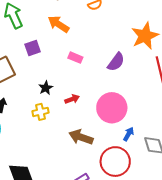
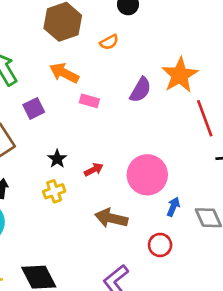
pink rectangle: (75, 58) -> (89, 101), moved
purple semicircle: (116, 62) -> (140, 90), moved
red circle: (115, 162) -> (160, 245), size x0.6

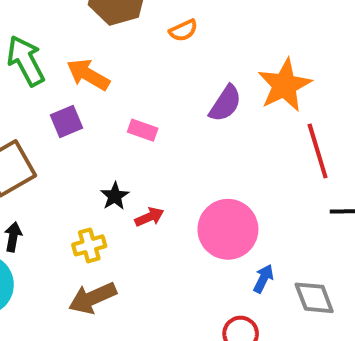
orange arrow: (64, 73) -> (88, 75), moved
pink rectangle: (89, 101) -> (143, 130), moved
black star: (57, 159) -> (115, 196), moved
brown arrow: (111, 218) -> (93, 298), moved, turned -40

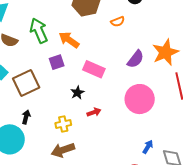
pink rectangle: (143, 130) -> (94, 69), size x1.5
black star: (115, 196) -> (77, 93), moved
pink circle: (228, 229) -> (140, 99), moved

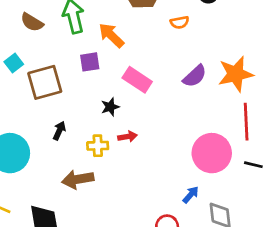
pink circle: (140, 99) -> (212, 153), moved
black arrow: (26, 117) -> (59, 131), moved
yellow cross: (63, 124) -> (98, 146), moved

